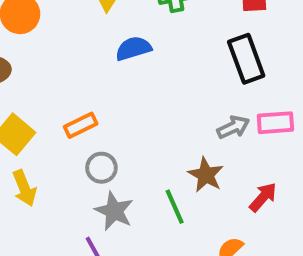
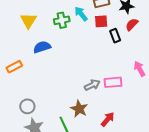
black rectangle: (246, 59) -> (115, 36), moved, size x0.6
orange rectangle: (81, 125) -> (14, 67), moved

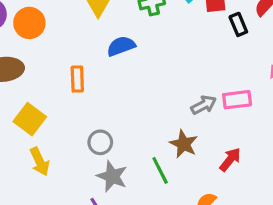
orange rectangle: (14, 67) -> (77, 79), turned -63

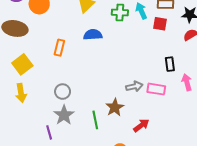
black rectangle: (238, 24) -> (170, 64), moved

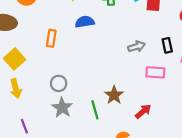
gray arrow: (134, 86) -> (137, 47), moved
purple line: (49, 132) -> (24, 126), moved

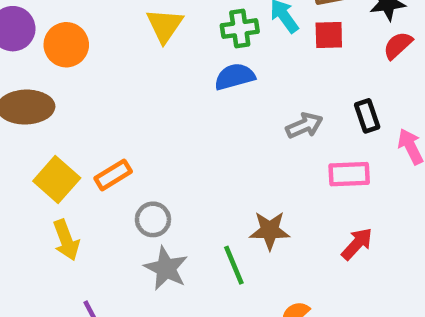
blue semicircle: (85, 22) -> (235, 77), moved
orange rectangle: (51, 38) -> (113, 175), moved, turned 56
brown star: (114, 95) -> (270, 230), turned -30
red arrow: (143, 111) -> (357, 244), moved

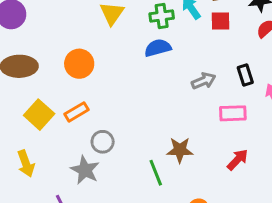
orange circle: (66, 45) -> (79, 64), moved
yellow arrow: (66, 240) -> (26, 164), moved
gray star: (166, 268) -> (85, 170), moved

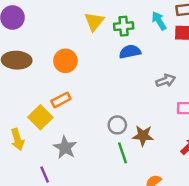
green cross: (162, 16) -> (124, 26), moved
yellow square: (39, 115) -> (40, 117), moved
gray circle: (103, 142) -> (117, 125), moved

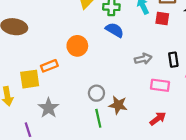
blue semicircle: (130, 52) -> (115, 30), turned 36
orange circle: (65, 61) -> (77, 46), moved
yellow square: (40, 117) -> (30, 79), turned 30

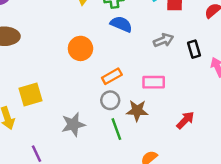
gray arrow: (143, 59) -> (163, 40), moved
orange rectangle: (49, 66) -> (112, 76), moved
pink rectangle: (160, 85) -> (154, 82), moved
gray star: (49, 108) -> (73, 124), moved, turned 30

